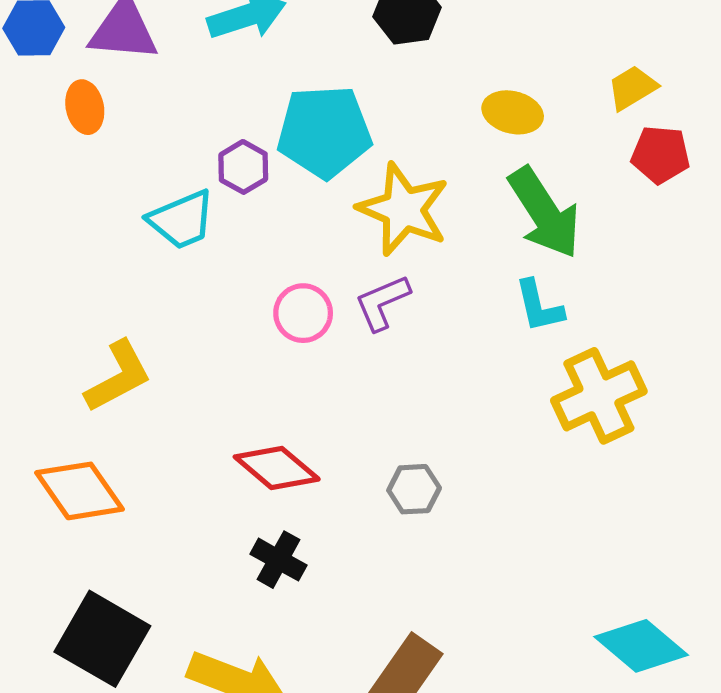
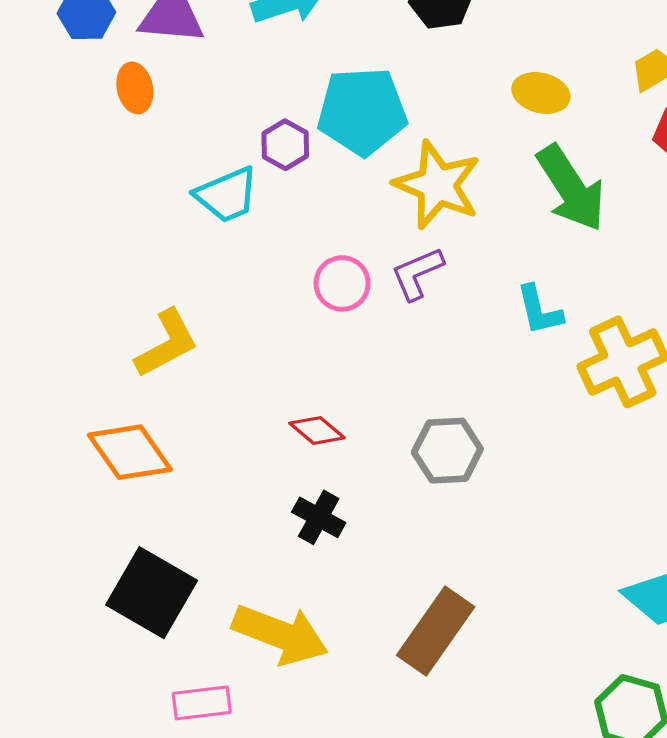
cyan L-shape: (539, 306) -> (539, 310), moved
red diamond: (277, 468) -> (317, 430), size x0.7
gray hexagon: (414, 489) -> (447, 451), size x1.4

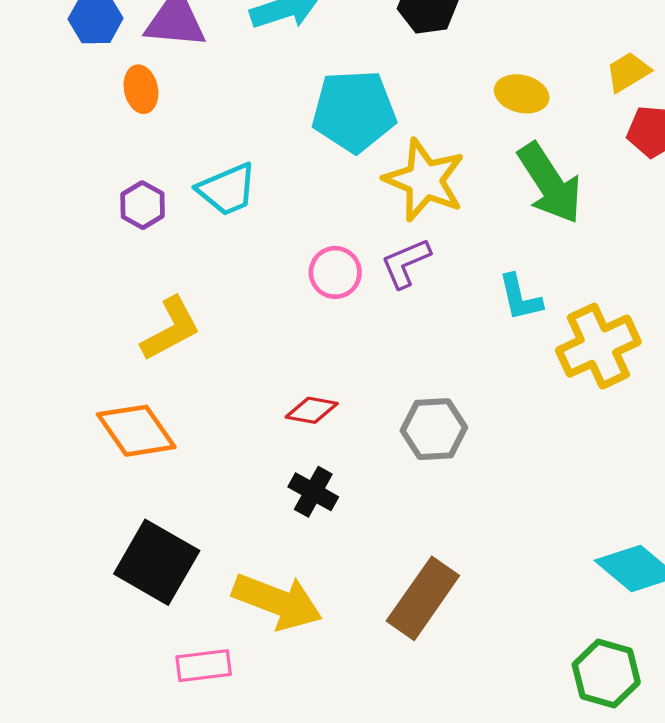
purple hexagon: (285, 145) -> (143, 205), moved
red diamond: (317, 430) -> (312, 410), turned -30

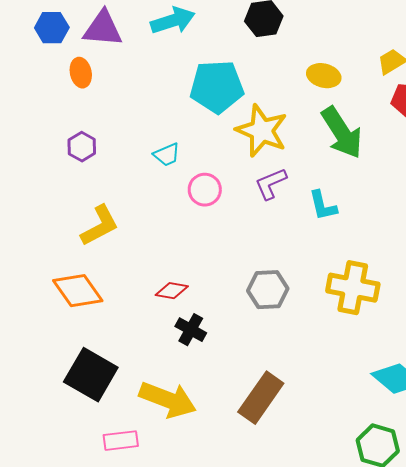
cyan trapezoid: (227, 189) -> (167, 155), moved, size x0.7
purple L-shape: (406, 263) -> (271, 184), moved
yellow cross: (598, 346) -> (353, 288), moved, turned 36
red diamond: (312, 410) -> (172, 291), moved

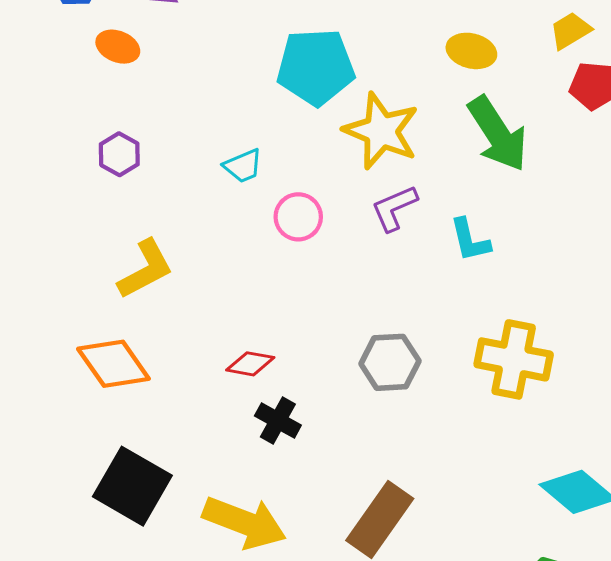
orange ellipse: (81, 73) -> (118, 47), turned -56

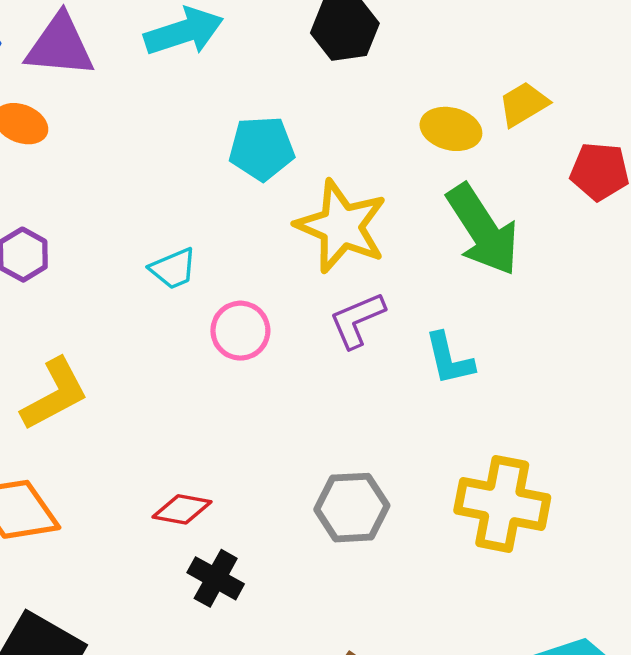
yellow trapezoid: (570, 31) -> (523, 104), moved
cyan pentagon: (316, 67) -> (262, 148), size x0.7

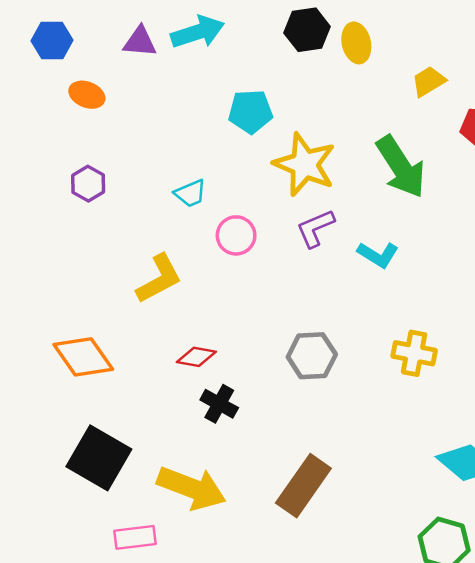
purple triangle: (60, 46) -> (140, 42), moved, size x0.7
yellow ellipse: (451, 129) -> (356, 43), moved, turned 63
cyan L-shape: (449, 359) -> (378, 255), turned -45
yellow L-shape: (55, 394) -> (159, 279), moved
yellow cross: (502, 504) -> (414, 353), size x0.7

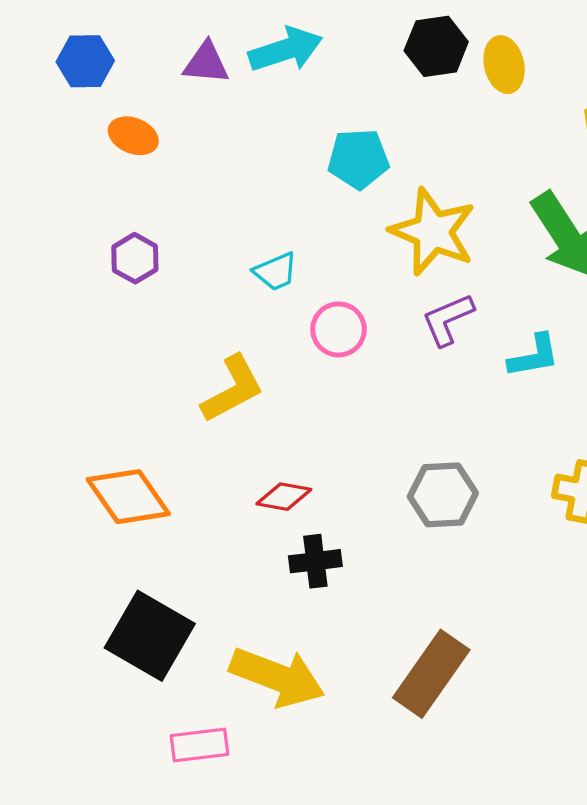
cyan L-shape: (378, 255) -> (534, 356), turned -42
black cross: (219, 404) -> (315, 561), turned -36

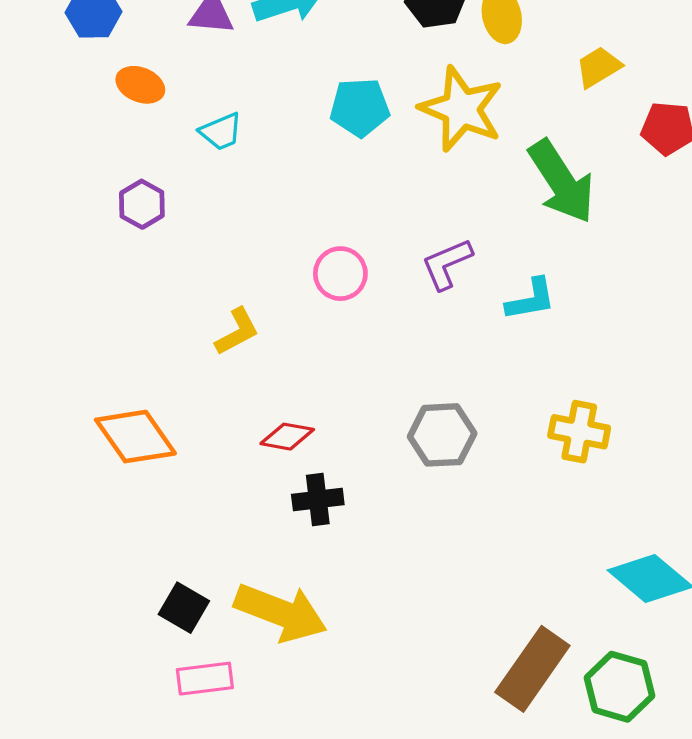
yellow star: (433, 232) -> (461, 109), moved
cyan trapezoid: (276, 271) -> (221, 132), moved
yellow L-shape: (233, 389) -> (237, 332), size x0.7
black square: (150, 636) -> (184, 608), moved, size x0.6
brown rectangle: (431, 674) -> (532, 669), moved

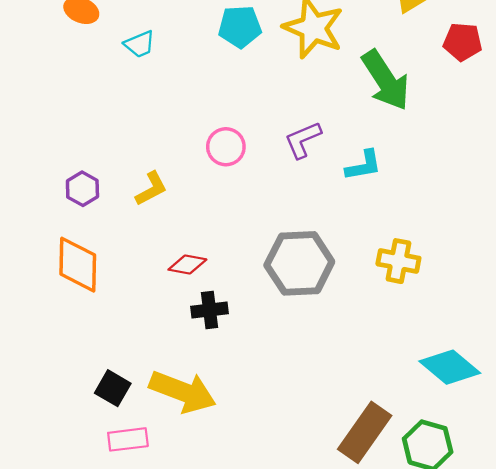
purple hexagon: (142, 204) -> (82, 189), moved
gray hexagon: (442, 435) -> (299, 263), size x1.4
orange diamond: (135, 437) -> (78, 265), turned 36

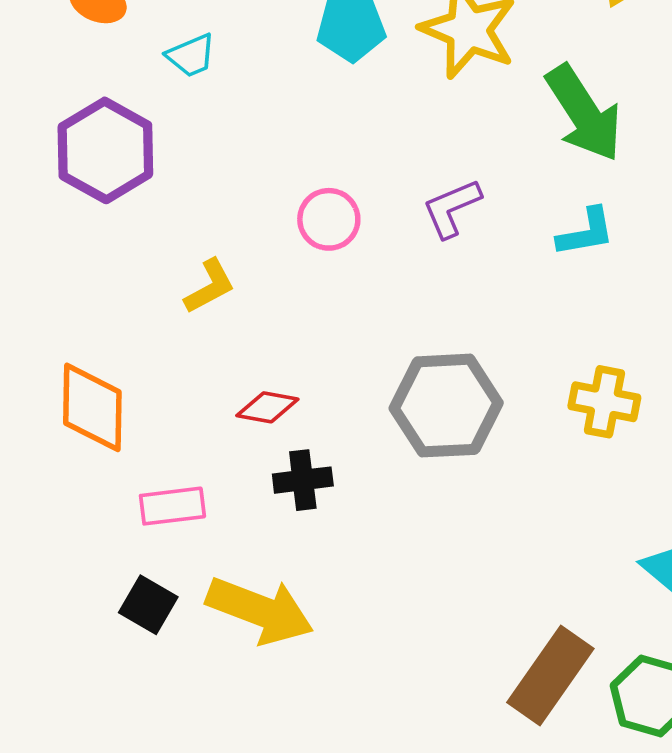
cyan L-shape: (363, 165) -> (586, 232), moved
purple hexagon: (82, 189) -> (105, 150), moved, size x1.8
pink rectangle: (128, 439) -> (172, 506), moved

